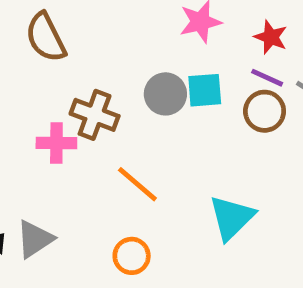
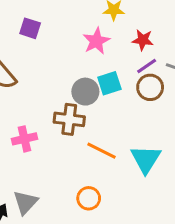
purple line: (267, 78) -> (147, 66), turned -45
brown cross: (95, 115) -> (69, 119), moved
orange line: (137, 184) -> (101, 151), moved

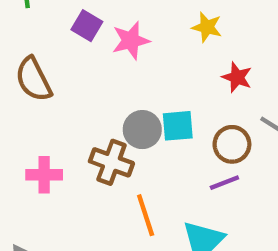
pink star: (96, 41) -> (131, 41), moved
purple line: (147, 66) -> (224, 183), moved
orange line: (101, 151) -> (146, 215), turned 32

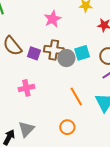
purple square: (87, 26) -> (34, 53), moved
brown cross: (111, 162) -> (54, 50), moved

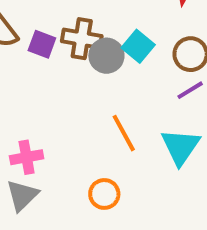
cyan square: (82, 53) -> (138, 46), turned -35
pink cross: (26, 88) -> (27, 157), moved

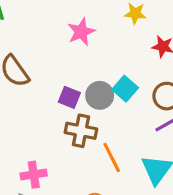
brown cross: (82, 39) -> (81, 131), moved
purple square: (42, 44) -> (69, 97), moved

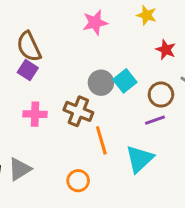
purple square: (69, 97) -> (28, 70), moved
pink cross: (34, 175) -> (35, 114), moved

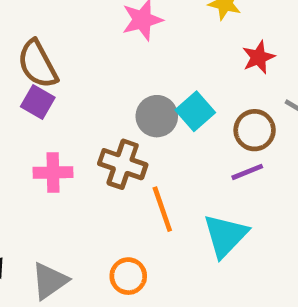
red star: (166, 50) -> (258, 57), turned 30
gray triangle: (20, 169) -> (50, 281), moved

